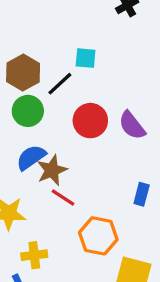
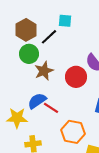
red circle: (90, 121) -> (76, 77), moved
blue semicircle: (31, 157) -> (37, 101), moved
brown star: (52, 170) -> (44, 71), moved

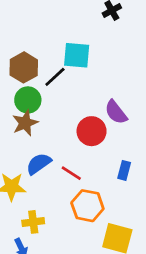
cyan square: (65, 21) -> (77, 55), size x1.5
brown star: (44, 71) -> (25, 123), moved
red line: (51, 108) -> (71, 173), moved

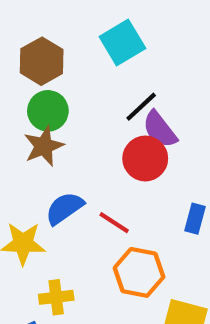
cyan square: (77, 55) -> (122, 43), turned -36
black line: (55, 77) -> (141, 107), moved
purple semicircle: (116, 112) -> (160, 130), moved

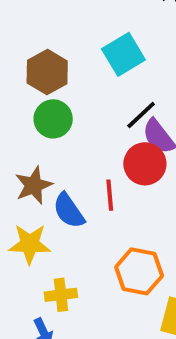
brown star: (44, 146) -> (34, 185), moved
blue semicircle: (64, 208) -> (69, 211), turned -90
red line: (114, 223) -> (110, 195), moved, turned 52

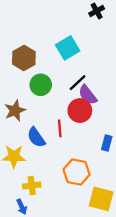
green circle: (53, 119) -> (41, 85), moved
brown star: (34, 185) -> (15, 111), moved

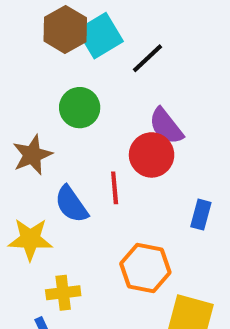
cyan square: (68, 48) -> (100, 36), moved
brown hexagon: (24, 58) -> (65, 29), moved
black line: (78, 83) -> (147, 58), moved

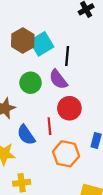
black line: (147, 58) -> (67, 56), turned -42
purple semicircle: (166, 126) -> (58, 79), moved
orange hexagon: (145, 268) -> (66, 154), moved

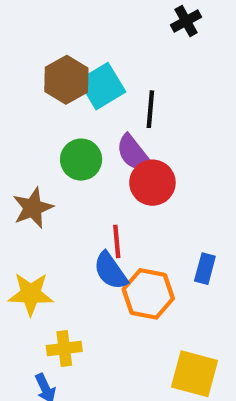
red circle: (69, 108) -> (152, 183), moved
blue semicircle: (26, 135) -> (110, 271), moved

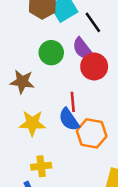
black line: (150, 109) -> (93, 22), turned -40
brown star: (33, 208) -> (22, 82), turned 30
yellow star: (31, 294) -> (32, 123), moved

